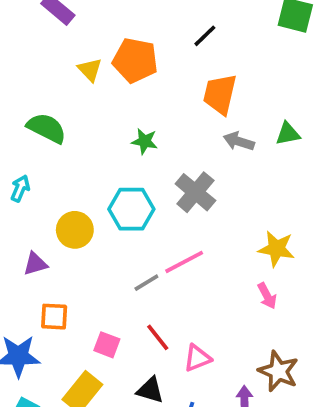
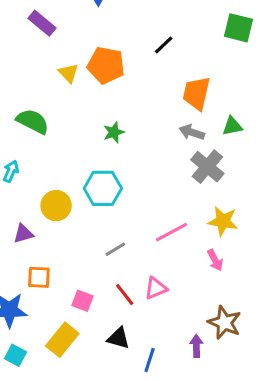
orange trapezoid: (220, 94) -> (196, 93), moved
green star: (145, 141) -> (114, 132), turned -30
gray cross: (195, 192) -> (207, 167), moved
pink line: (184, 262) -> (171, 232), moved
pink triangle: (197, 358) -> (156, 288), moved

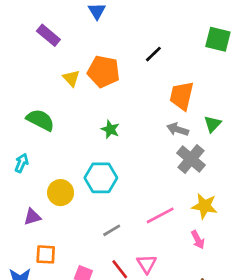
green triangle: (232, 126) -> (213, 124), turned -36
green star: (114, 132) -> (110, 129), turned -30
pink triangle: (156, 288) -> (147, 264), turned -40

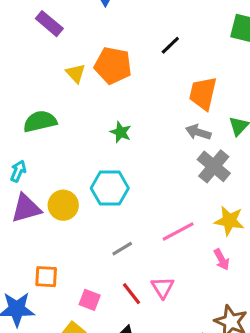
green semicircle: (40, 120) -> (40, 121), turned -40
purple triangle: (32, 217) -> (26, 208), moved, size x1.5

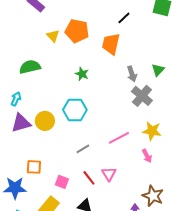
black line: (170, 45) -> (124, 18), moved
orange trapezoid: (203, 93) -> (111, 44), moved
gray arrow: (198, 132) -> (132, 74), turned -126

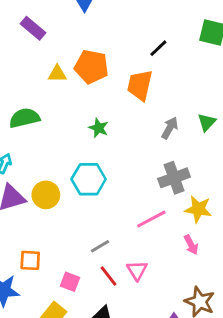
yellow triangle: (53, 36) -> (57, 74), turned -48
gray arrow: (132, 74) -> (170, 128), turned -133
gray cross: (142, 96) -> (174, 178), moved, turned 30
gray line: (83, 149) -> (100, 246), moved

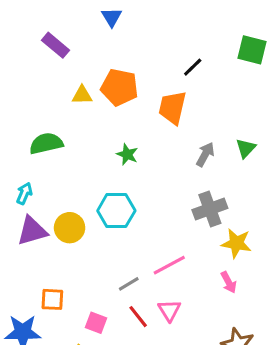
pink line: (151, 219) -> (169, 265), moved

